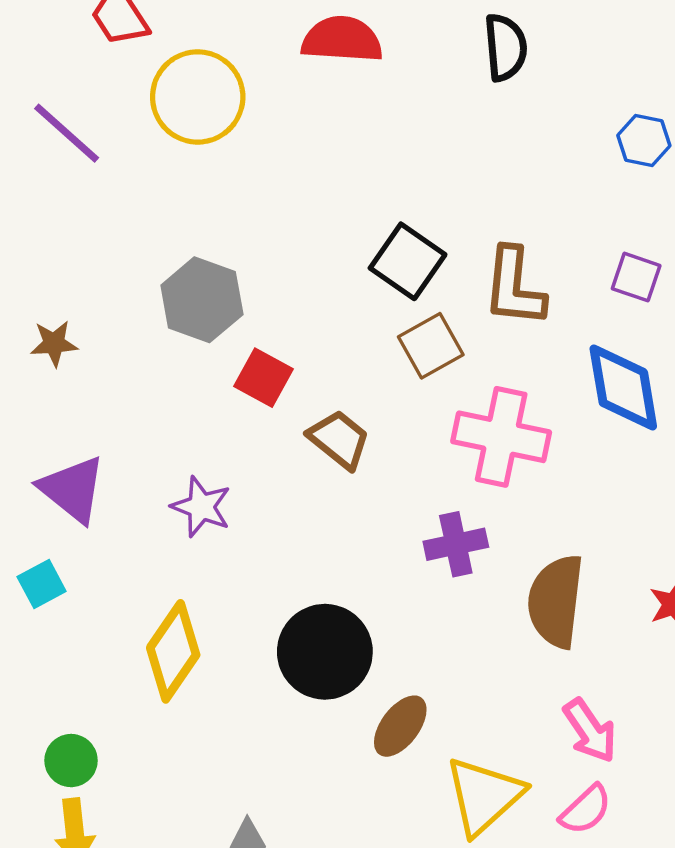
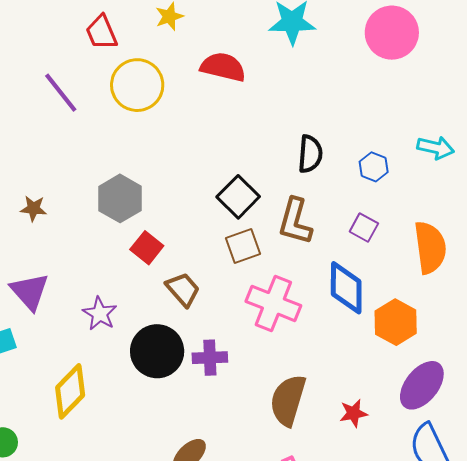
black semicircle: (505, 47) -> (310, 154), moved
blue hexagon: (644, 140) -> (374, 167), moved
purple cross: (456, 544) -> (210, 358), moved
black circle: (325, 652) -> (157, 351), moved

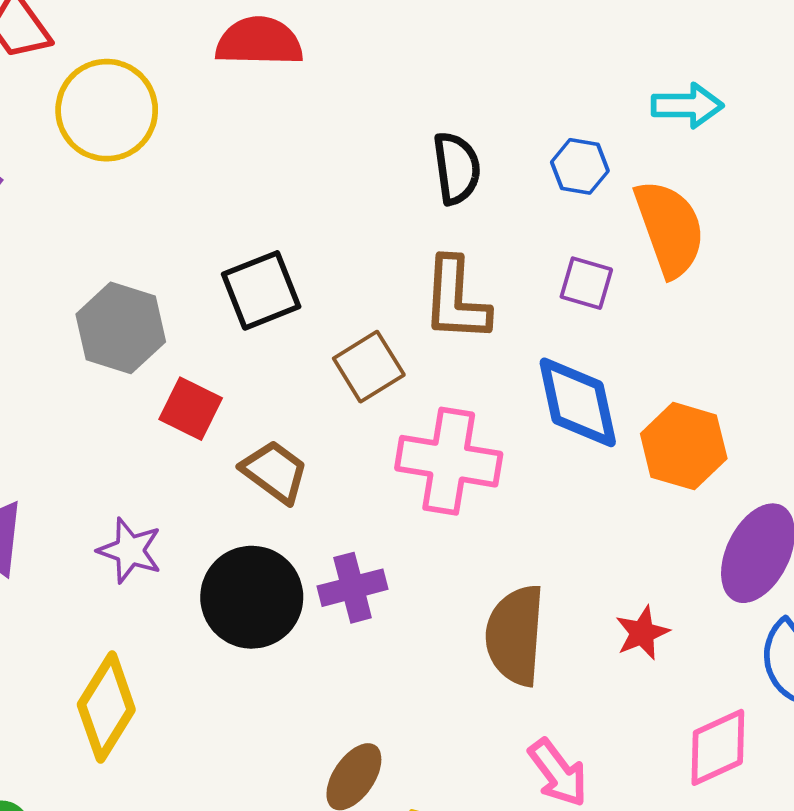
black square: (238, 197) -> (261, 290), moved, turned 36
orange semicircle: (430, 248) -> (670, 228), moved

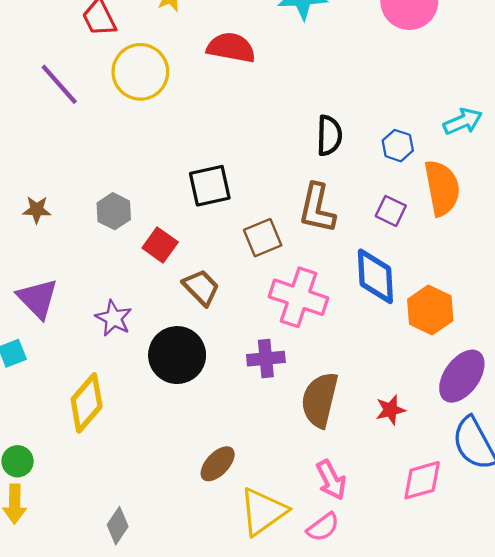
cyan arrow: (687, 106) -> (463, 121), turned -33
gray hexagon: (121, 328) -> (114, 211), moved, size x0.7
purple cross: (353, 588) -> (266, 359), moved

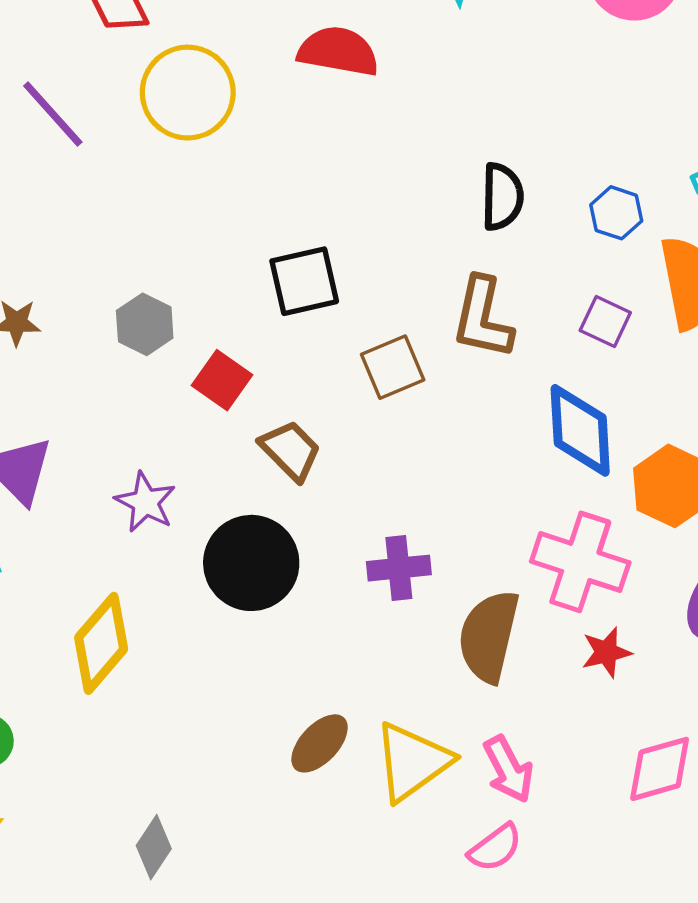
pink cross: (299, 297) -> (580, 562), moved
yellow triangle: (263, 512) -> (412, 762), moved

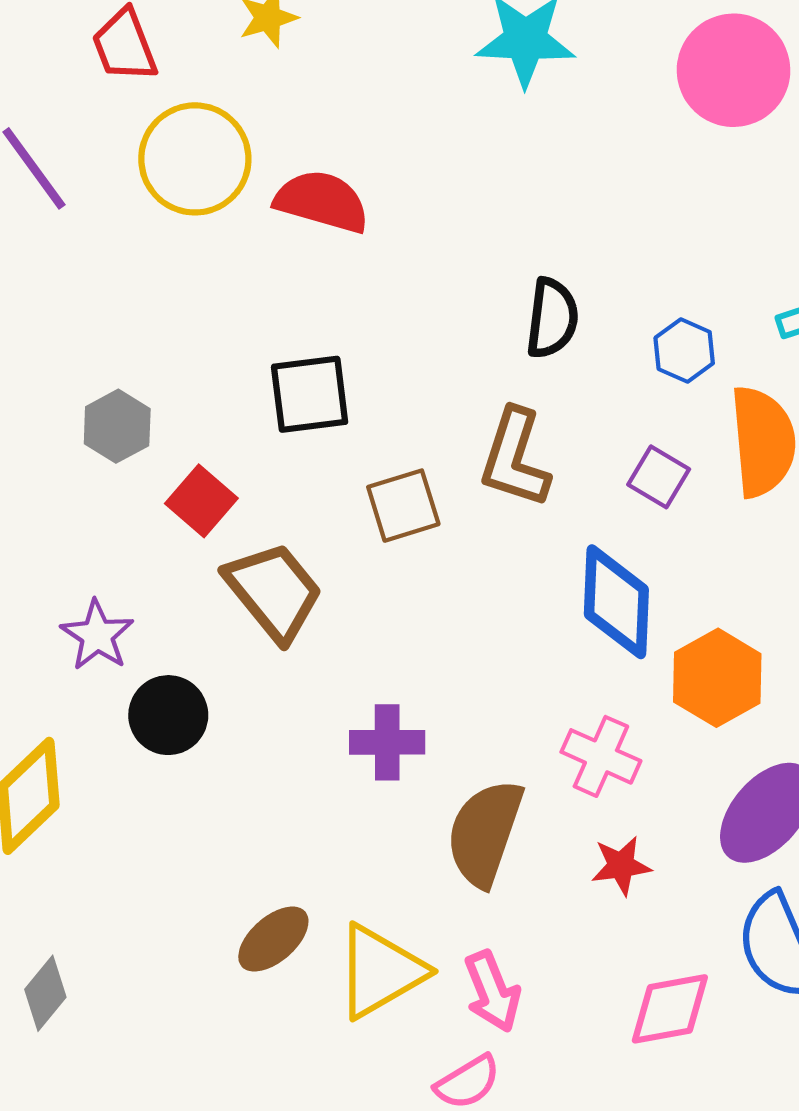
red semicircle: (338, 51) -> (322, 201), moved
brown trapezoid: (291, 450) -> (274, 591), size x1.4
pink cross: (580, 562) -> (601, 756), size x0.7
black circle: (251, 563) -> (168, 715), moved, size x0.7
gray diamond: (154, 847) -> (45, 993), moved

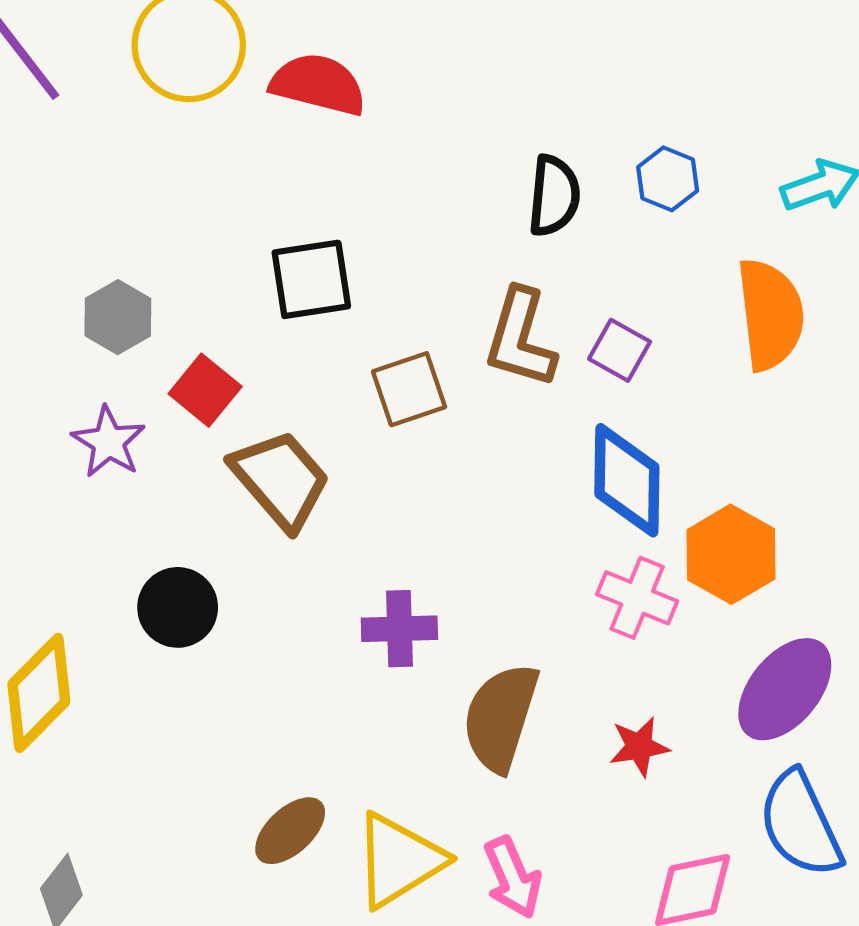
blue hexagon: (684, 351) -> (668, 179), moved
purple square: (659, 477) -> (620, 350), moved
purple star: (97, 635) -> (109, 442), moved
pink cross: (601, 756) -> (637, 598), moved

